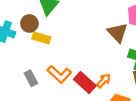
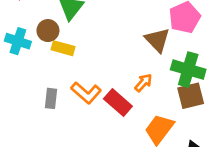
gray rectangle: (31, 78) -> (51, 98), turned 35
orange arrow: (104, 81) -> (143, 83), moved

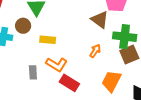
yellow rectangle: (63, 48) -> (48, 40), moved
red rectangle: (118, 102) -> (69, 83), moved

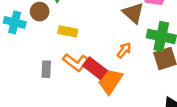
orange trapezoid: (111, 81) -> (110, 81), moved
red rectangle: (69, 83) -> (95, 68), moved

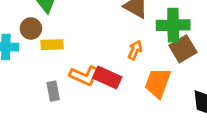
yellow rectangle: (68, 31) -> (52, 45), moved
orange trapezoid: (110, 81) -> (158, 83), moved

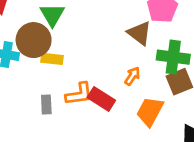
brown circle: (31, 28) -> (34, 40), size x1.6
orange L-shape: (84, 76) -> (79, 94), turned -40

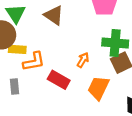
brown triangle: (140, 33) -> (54, 15), moved
orange L-shape: (79, 94) -> (34, 62), moved

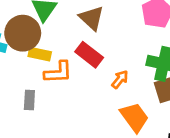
red rectangle: (59, 80) -> (89, 55), moved
orange trapezoid: (98, 88) -> (134, 117), turned 110

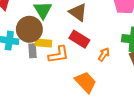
gray rectangle: (29, 100) -> (33, 51), moved
orange trapezoid: (134, 117) -> (86, 82), moved

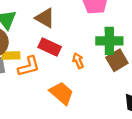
orange arrow: (104, 54) -> (78, 61), turned -48

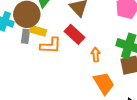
orange trapezoid: (62, 93) -> (104, 83), moved

